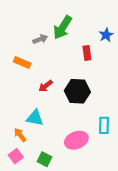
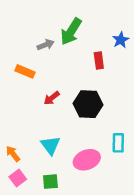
cyan triangle: (35, 118) -> (50, 145), moved, turned 42
orange arrow: (20, 135) -> (13, 154), moved
green square: (44, 159) -> (50, 182), turned -32

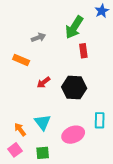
green arrow: (71, 31) -> (74, 27), moved
blue star: (121, 40) -> (102, 11), moved
orange arrow: (13, 154) -> (20, 129), moved

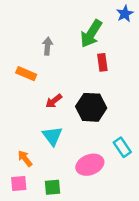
gray arrow: (38, 38) -> (47, 46), turned -64
cyan rectangle: (100, 120) -> (122, 147), turned -35
cyan triangle: (43, 122) -> (52, 136), moved
pink square: (15, 150) -> (19, 183), turned 32

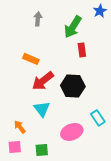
gray arrow: (47, 46) -> (38, 19), moved
orange rectangle: (26, 74) -> (31, 59), moved
red arrow: (54, 101) -> (43, 81), size x1.6

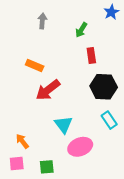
green arrow: (73, 27) -> (81, 30), size x0.6
black hexagon: (73, 86) -> (104, 87), moved
cyan triangle: (42, 109) -> (63, 125), moved
cyan rectangle: (98, 118) -> (109, 120), moved

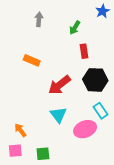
red arrow: (48, 90) -> (59, 85), moved
pink ellipse: (80, 147) -> (85, 129), moved

